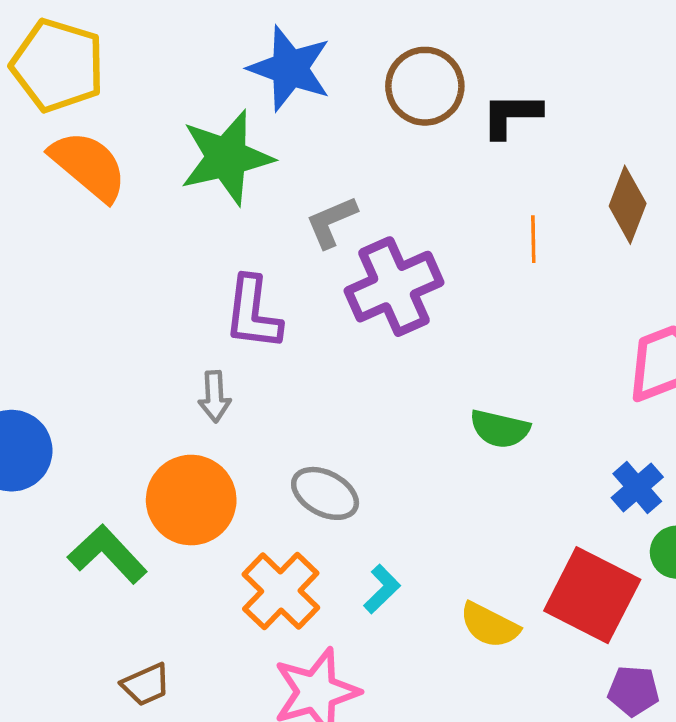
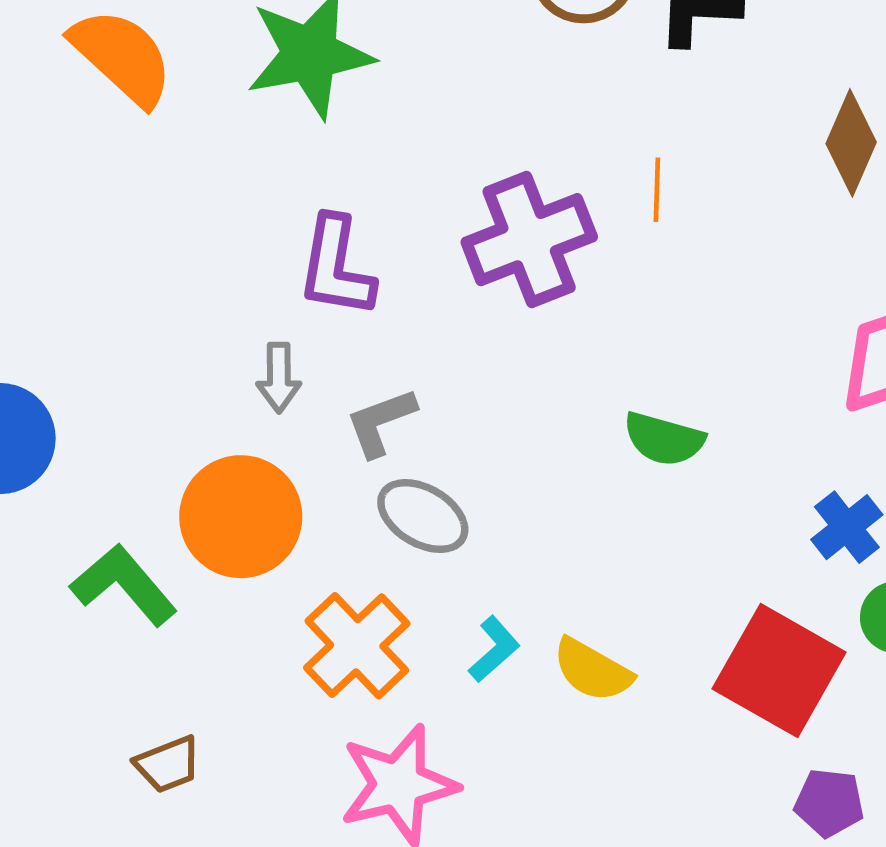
gray L-shape: (331, 222) -> (381, 422), moved
orange line: (533, 239) -> (657, 190), moved
yellow semicircle: (489, 625) -> (592, 670), moved

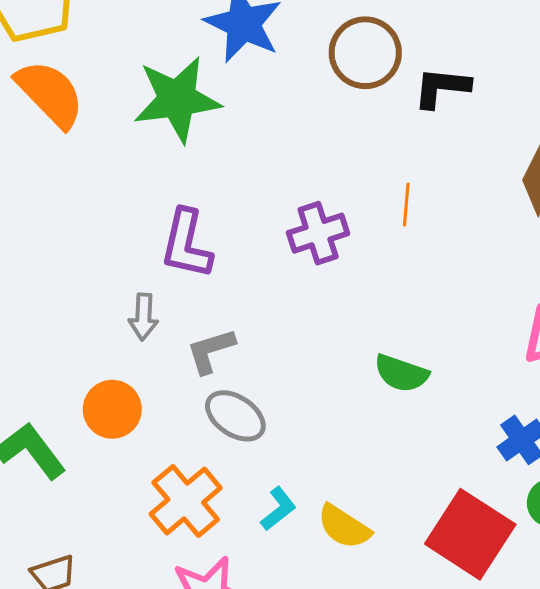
purple cross: (529, 240) -> (318, 233), size x0.7
orange circle: (241, 517) -> (112, 409), size x0.7

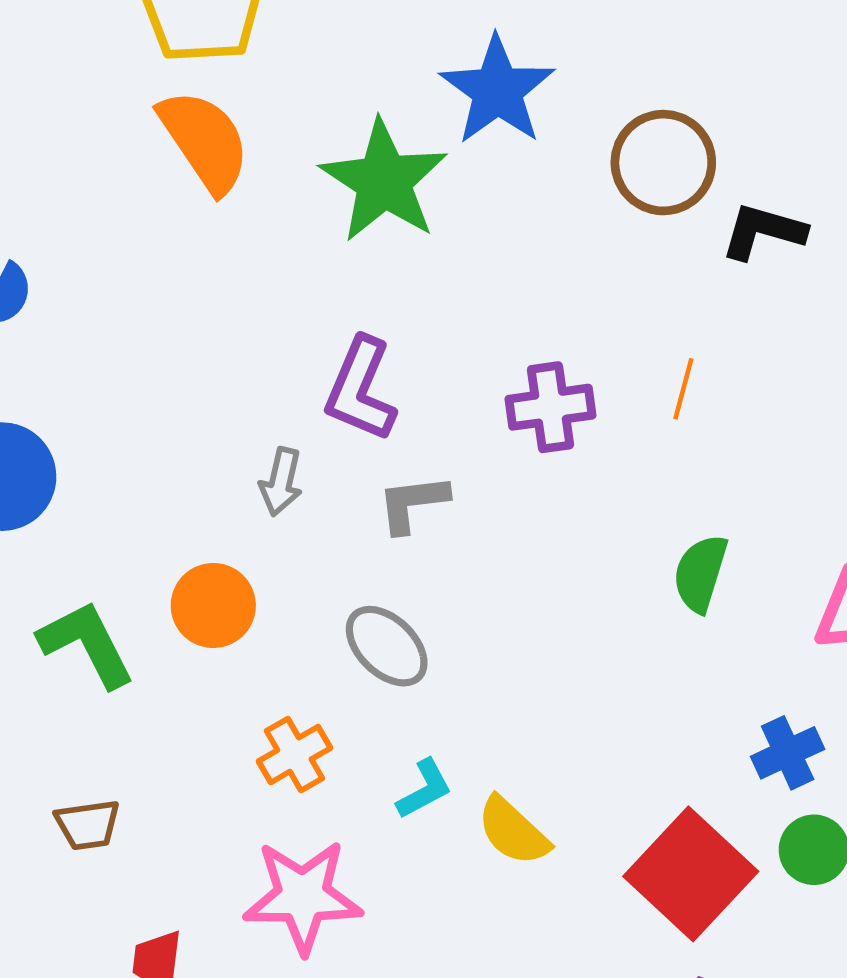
green star: (177, 99) -> (384, 181), turned 30
gray L-shape: (211, 351) -> (413, 503), moved
green semicircle: (401, 373) -> (700, 573), moved, turned 78
orange cross: (186, 501) -> (294, 755), size x0.7

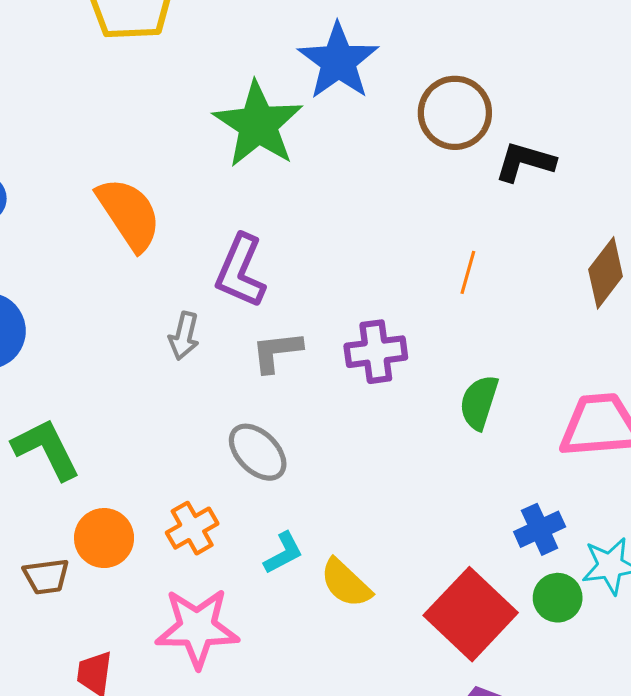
orange semicircle: (205, 141) -> (129, 214), moved
purple cross: (551, 407) -> (376, 352), moved
orange circle: (213, 605) -> (104, 538), moved

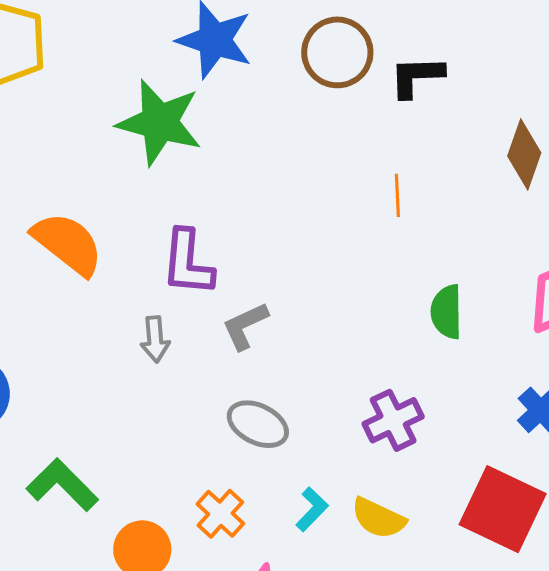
purple cross: (376, 352) -> (393, 420), moved

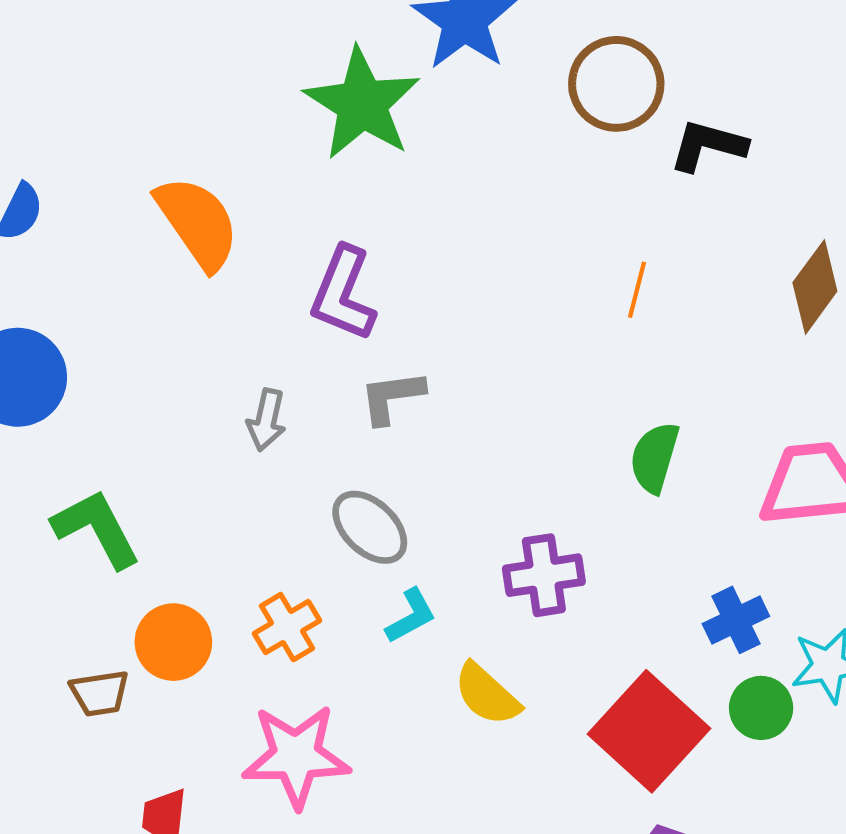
gray arrow: (155, 339) -> (266, 420), moved
cyan L-shape: (312, 509) -> (411, 616), moved

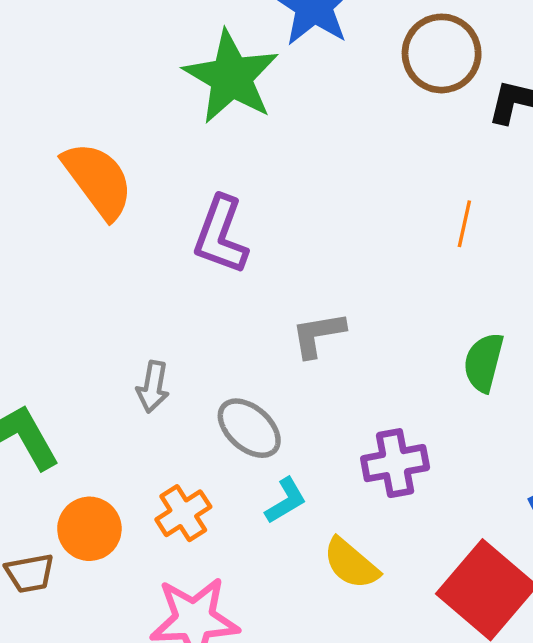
gray L-shape: (392, 397) -> (318, 334), moved
gray arrow: (266, 420) -> (153, 387), moved

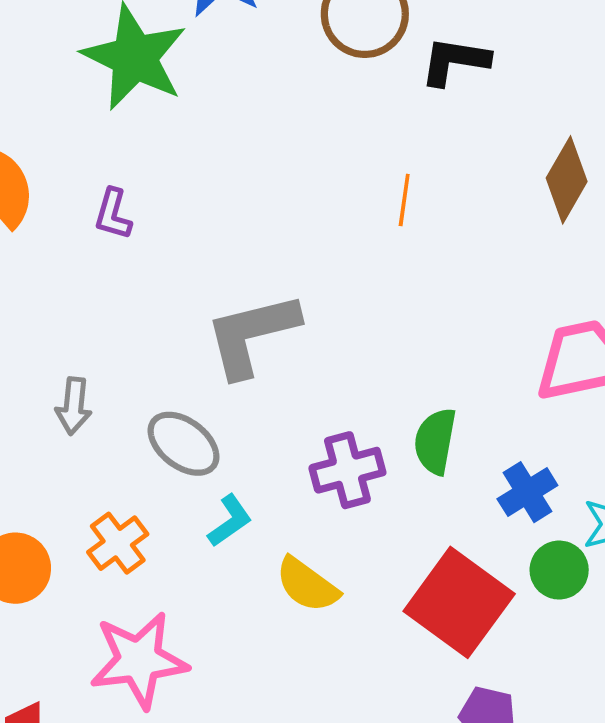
purple L-shape: (221, 235) -> (113, 214), moved, size x0.6
gray L-shape: (318, 334) -> (252, 335), size x1.6
green semicircle: (484, 362) -> (435, 441), moved

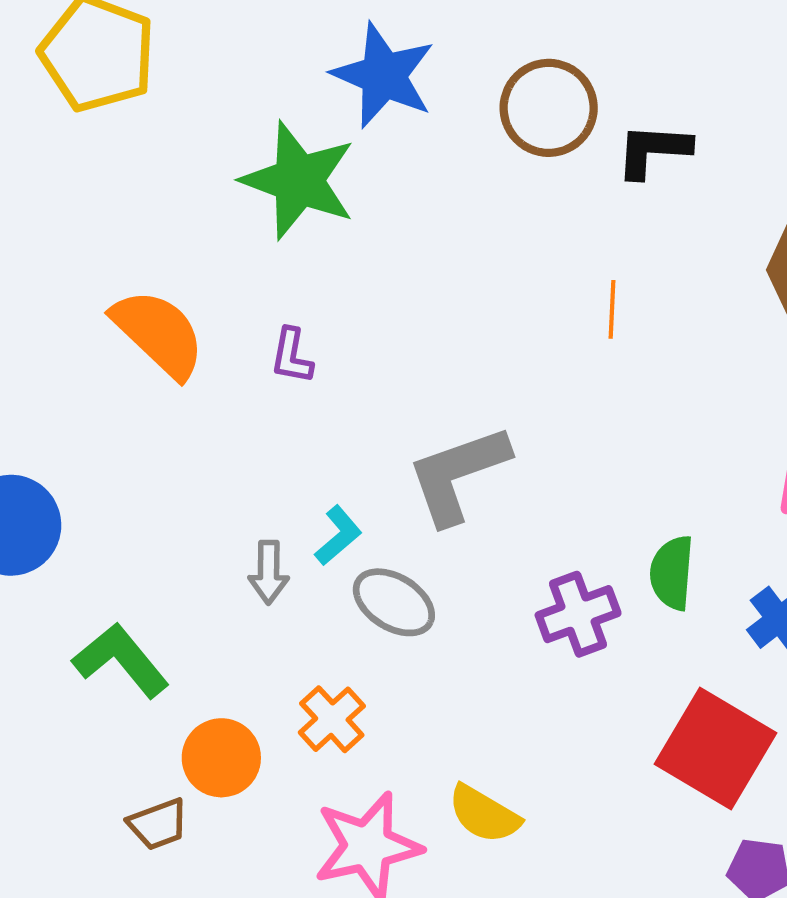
cyan L-shape: (230, 521) -> (338, 536), moved
yellow semicircle: (307, 585) -> (484, 814), moved

